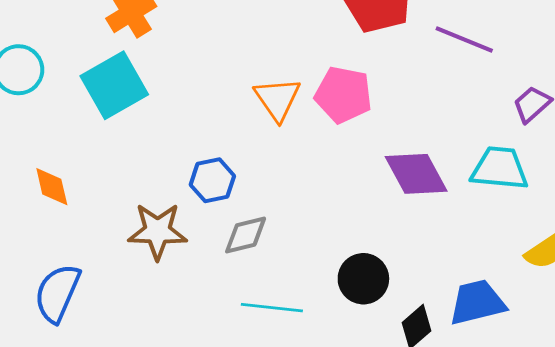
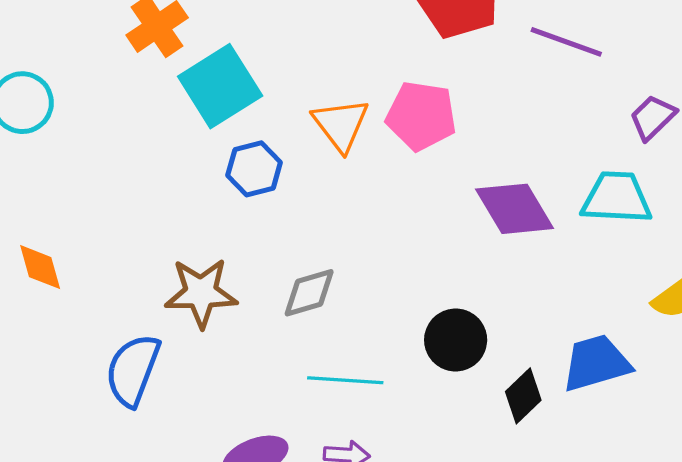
cyan square: (114, 85) -> (220, 86), moved
blue hexagon: (212, 180) -> (254, 169), moved
orange diamond: (52, 187) -> (40, 267), moved
blue semicircle: (57, 293) -> (133, 370), moved

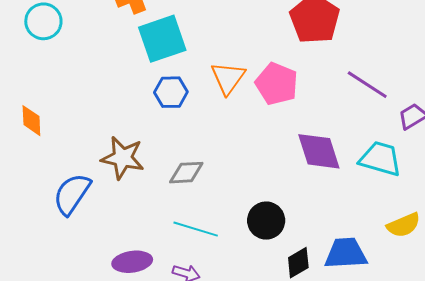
purple line: (566, 42) -> (367, 85), moved

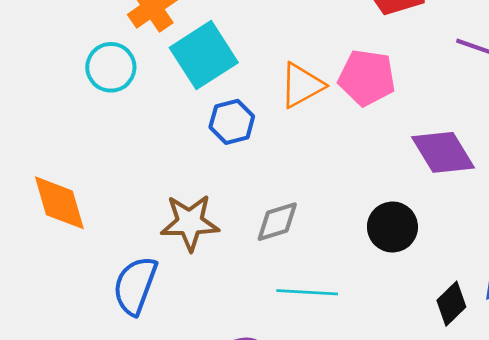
cyan circle: (43, 21) -> (111, 67), moved
orange triangle: (228, 78) -> (302, 85), turned 39
orange diamond: (31, 121) -> (59, 203), size x1.5
black circle: (266, 221) -> (392, 227), moved

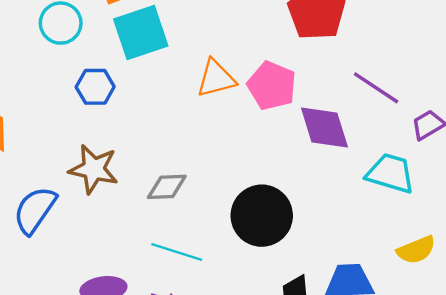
blue hexagon: (232, 122) -> (95, 87), moved
purple diamond: (443, 152) -> (324, 127), moved
black circle: (392, 227) -> (262, 216), size x1.4

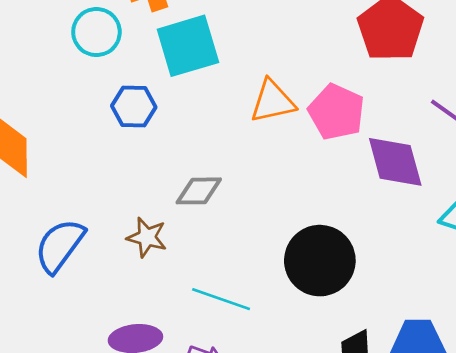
brown star: (94, 169) -> (147, 237), moved, size x0.7
gray diamond: (167, 187) -> (199, 191), moved

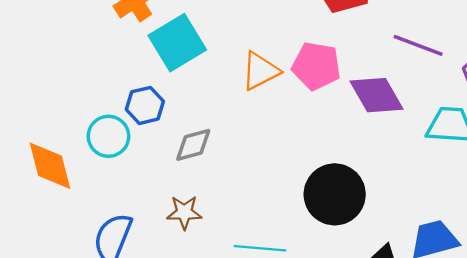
cyan circle: (96, 32) -> (108, 136), moved
gray diamond: (199, 191) -> (193, 145), moved

